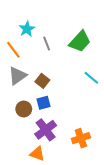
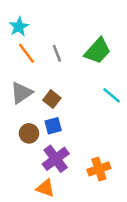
cyan star: (27, 29) -> (19, 27), moved
orange line: (13, 50) -> (26, 53), moved

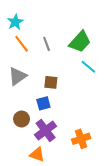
cyan line: (112, 95) -> (88, 67), moved
brown square: (52, 99) -> (51, 82), moved, turned -32
brown circle: (29, 133) -> (22, 119), moved

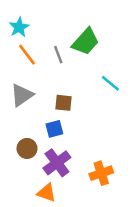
green trapezoid: (80, 42) -> (86, 42), moved

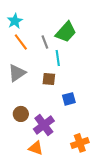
cyan line: (110, 83) -> (58, 58), moved, turned 42
blue square: (54, 129) -> (69, 99), moved
orange cross: (101, 173) -> (80, 143), moved

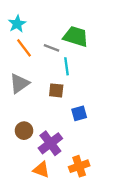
green trapezoid: (66, 32) -> (76, 36), turned -115
gray line: (45, 42) -> (52, 48), turned -48
orange cross: (80, 143) -> (79, 166), moved

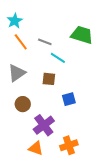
green trapezoid: (76, 36) -> (82, 35), moved
cyan line: (66, 66) -> (58, 58), turned -49
brown circle: (24, 131) -> (23, 104), moved

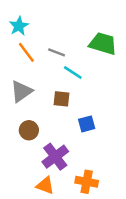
orange cross: (69, 145) -> (87, 182), turned 30

